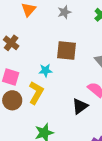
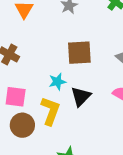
black triangle: (80, 106) -> (81, 96), moved

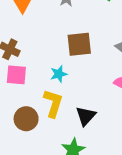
black triangle: (81, 96) -> (86, 116), moved
pink square: (16, 97) -> (16, 75), moved

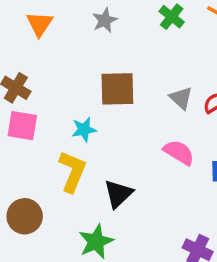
brown circle: (26, 119) -> (25, 216), moved

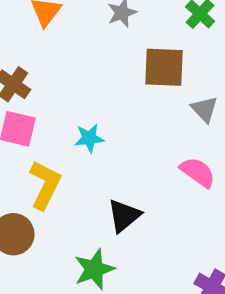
brown square: (117, 89) -> (164, 67), moved
yellow L-shape: (72, 172) -> (45, 185), moved

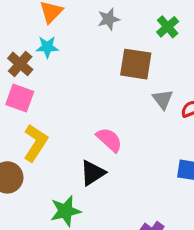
cyan star: (89, 138) -> (47, 47), moved
pink semicircle: (198, 172) -> (109, 140), moved

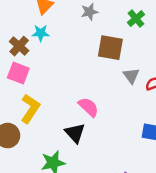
black triangle: (93, 173) -> (75, 133), turned -40

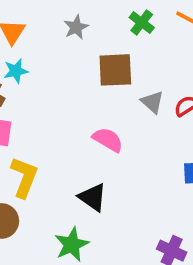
pink semicircle: (88, 107) -> (108, 140), moved

